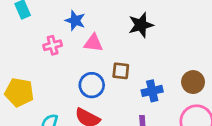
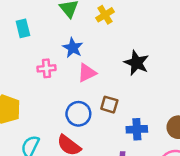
black star: (141, 25) -> (136, 63), turned 30
pink triangle: (93, 43) -> (87, 73), turned -42

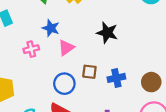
blue cross: (137, 129) -> (116, 78), moved

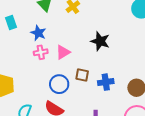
blue star: (51, 28) -> (38, 33), moved
pink cross: (31, 49) -> (41, 52), moved

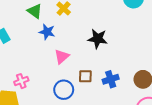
blue star: (38, 33) -> (47, 32), moved
pink cross: (41, 52) -> (21, 81), moved

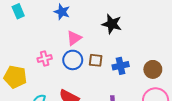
pink cross: (21, 81) -> (45, 59), moved
blue circle: (64, 90) -> (73, 60), moved

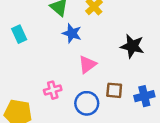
blue circle: (73, 60) -> (87, 103), moved

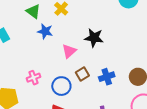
pink triangle: (87, 64) -> (69, 51), moved
brown square: (114, 90) -> (82, 74), turned -32

